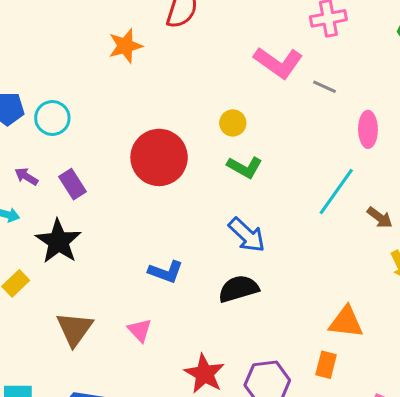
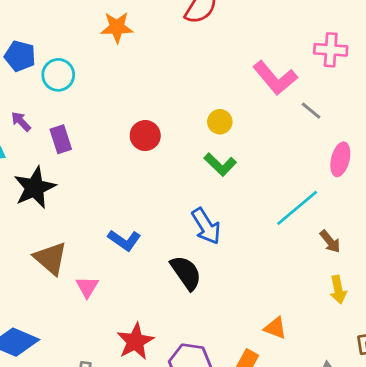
orange star: (125, 46) -> (117, 27), moved
red circle: (159, 157) -> (145, 136), size x0.6
black semicircle: (238, 289) -> (186, 273), turned 57
orange triangle: (346, 322) -> (275, 328), size x0.7
brown triangle: (75, 329) -> (50, 258), moved, turned -39

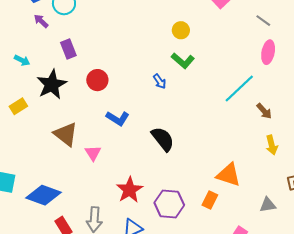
gray line: (311, 111) -> (263, 21), moved
purple arrow: (21, 122) -> (41, 21), moved
red circle: (145, 136) -> (97, 80), moved
blue arrow: (206, 226) -> (160, 81), moved, size x0.6
orange triangle: (275, 328) -> (229, 175), size x1.5

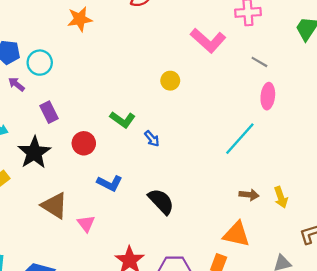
green L-shape: (183, 61) -> (123, 120), moved
brown arrow: (264, 111) -> (249, 195), moved, turned -36

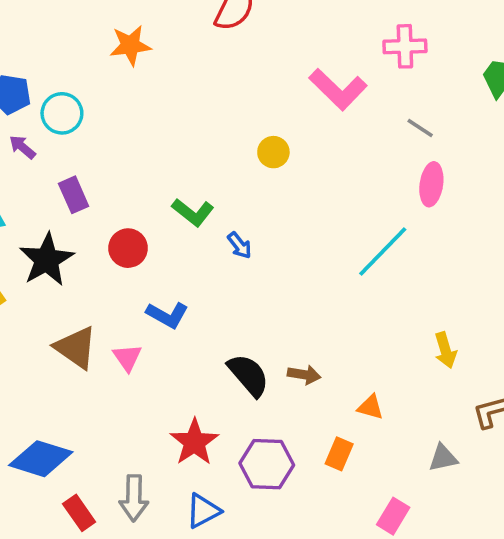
brown arrow: (249, 195) -> (304, 375), moved
black semicircle: (161, 201) -> (248, 375), moved
pink triangle: (86, 224) -> (127, 358), moved
orange triangle: (236, 234) -> (370, 407), size x0.6

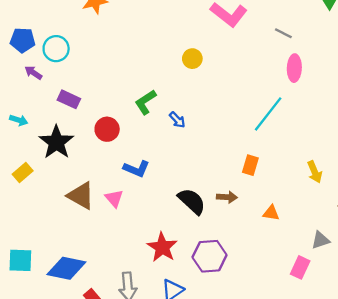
purple rectangle: (74, 195) -> (69, 99), turned -35
green L-shape: (193, 212) -> (146, 102), turned 115
orange rectangle: (339, 454) -> (250, 165), moved
pink rectangle: (393, 516) -> (300, 267), moved

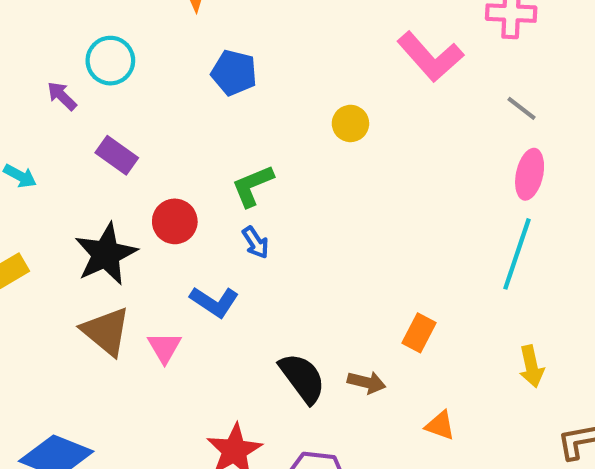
blue pentagon: (23, 40) -> (234, 73), moved
cyan line: (268, 114) -> (517, 254), moved, turned -30
blue arrow: (177, 120) -> (255, 242), moved
black star: (56, 142) -> (106, 254), moved

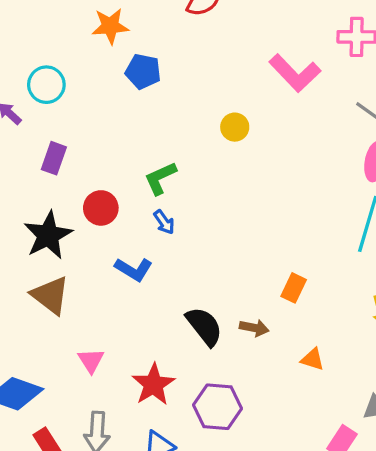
blue pentagon: (234, 73) -> (143, 71), moved
purple rectangle: (117, 155) -> (54, 158), turned 76
pink triangle: (164, 347) -> (91, 361), moved

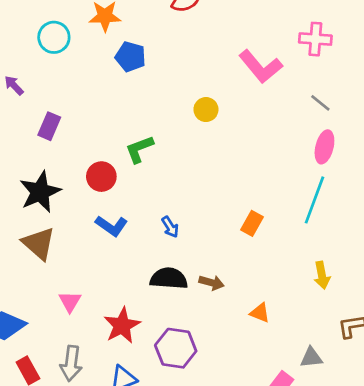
cyan circle: (46, 85) -> (54, 37), moved
red circle: (101, 208) -> (101, 177), moved
blue arrow: (164, 222) -> (170, 227), moved
orange rectangle: (294, 288) -> (252, 223), moved
black semicircle: (204, 326) -> (169, 278), turned -51

